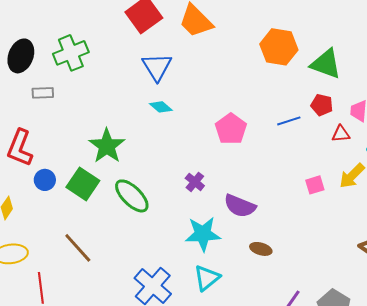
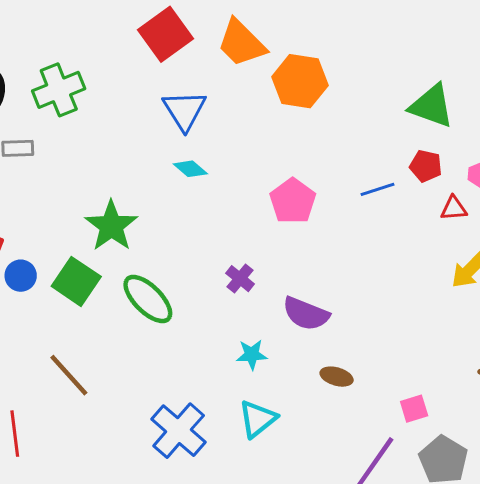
orange hexagon: (279, 47) -> (300, 81), moved
pink square: (315, 185) -> (414, 409), moved
cyan star: (203, 234) -> (252, 355), size x0.6

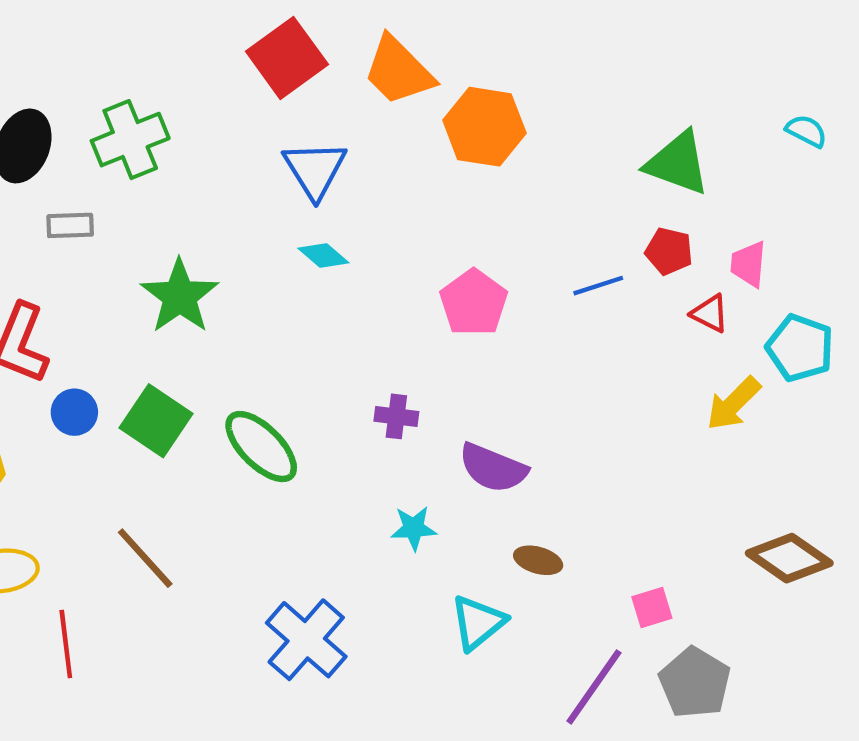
red triangle: (454, 208) -> (710, 313), turned 32
green star: (111, 226) -> (180, 296), moved
purple cross: (240, 279) -> (396, 416), turned -32
cyan triangle: (258, 419) -> (478, 623), moved

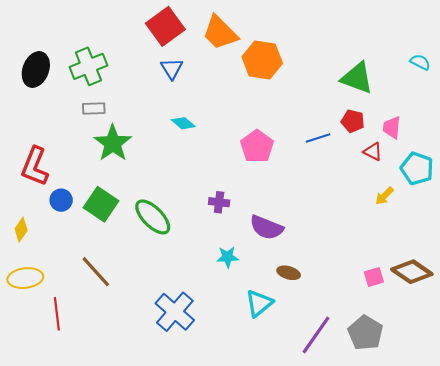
blue triangle: (315, 170) -> (172, 68), moved, size x0.7
gray rectangle: (70, 225) -> (94, 108), moved
yellow arrow: (733, 404) -> (384, 196), size x0.7
pink square: (652, 608) -> (374, 277), moved

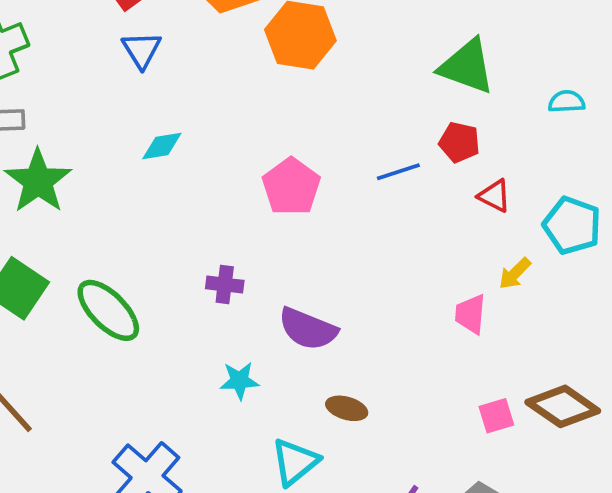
cyan semicircle: (420, 62) -> (567, 102), moved, turned -30
cyan diamond: (183, 123) -> (162, 146), turned -50
pink trapezoid: (392, 127) -> (470, 314), moved

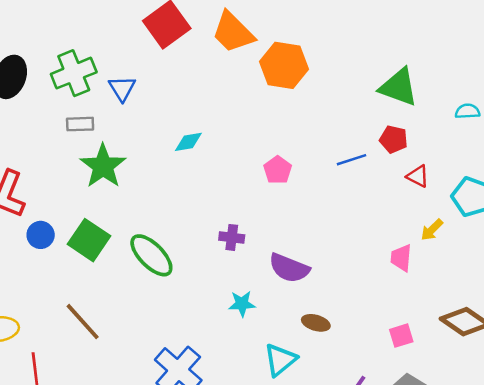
blue triangle: (142, 50) -> (122, 88), moved
pink pentagon: (291, 187) -> (278, 170), size x0.7
pink square: (496, 416) -> (401, 336), moved

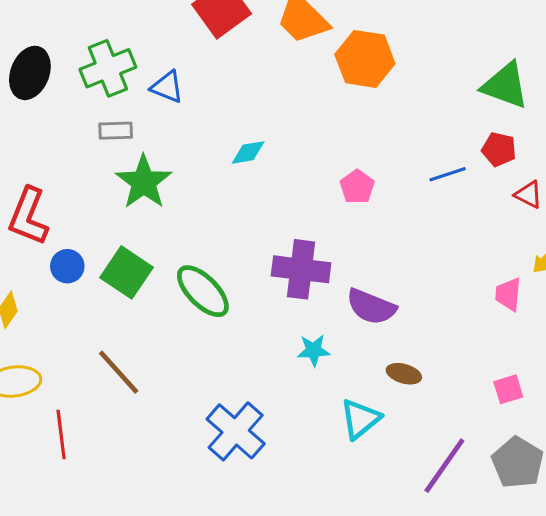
blue triangle: (122, 88) -> (167, 87), turned -36
purple cross: (232, 237) -> (301, 269), size x1.8

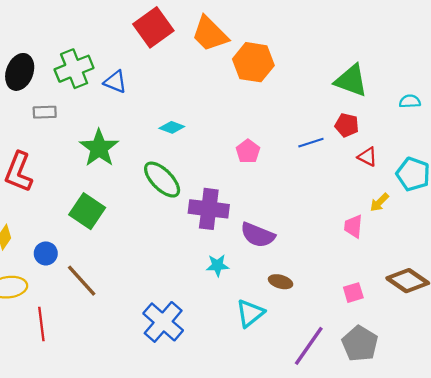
gray rectangle: (116, 131) -> (45, 112), moved
cyan diamond: (248, 152) -> (172, 127), turned 30
blue circle: (67, 266) -> (46, 253), moved
green ellipse: (203, 291) -> (162, 180), moved

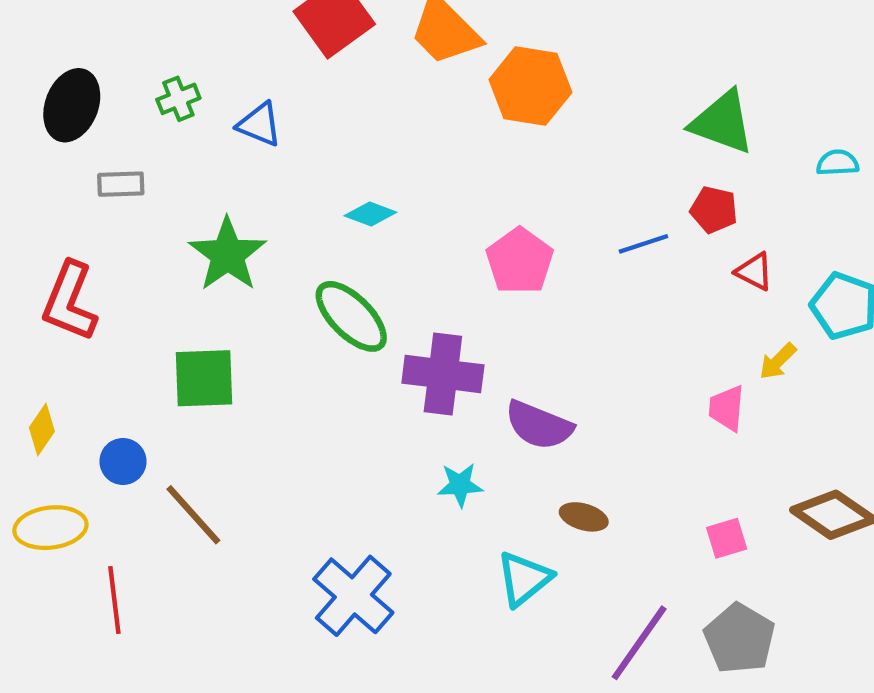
green cross: (74, 69) -> (178, 99), size x0.6
pink pentagon: (248, 151) -> (520, 261), size x1.4
green square: (87, 211) -> (204, 378), turned -36

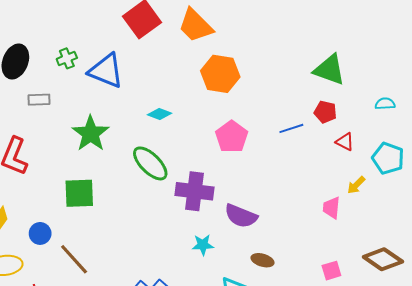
orange hexagon: (530, 86) -> (220, 74), moved
blue triangle: (259, 124) -> (106, 71), size x1.6
cyan semicircle: (838, 163) -> (385, 104), moved

